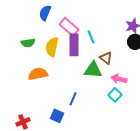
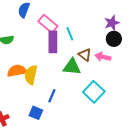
yellow semicircle: (52, 47) -> (31, 75), moved
pink arrow: (119, 79) -> (103, 57), moved
cyan square: (115, 95) -> (94, 92), size x1.5

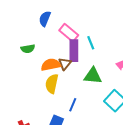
brown triangle: (85, 55) -> (65, 64), moved, turned 32
orange semicircle: (17, 71) -> (51, 65), moved

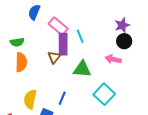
orange semicircle: (51, 65) -> (21, 62), moved, turned 102
yellow semicircle: (52, 84) -> (30, 99), moved

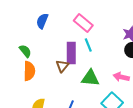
pink rectangle: (58, 26) -> (83, 23), moved
green semicircle: (17, 42) -> (25, 51), turned -120
pink arrow: (113, 59) -> (121, 77), moved

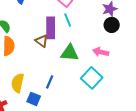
brown triangle: (62, 66) -> (42, 41), turned -32

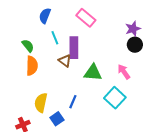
cyan line: (68, 20) -> (55, 38), moved
pink arrow: (101, 52) -> (124, 72), turned 42
blue square: (34, 99) -> (57, 119), turned 32

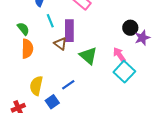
purple star: (133, 29) -> (142, 38), moved
green triangle: (93, 73) -> (88, 56), turned 36
cyan square: (115, 98) -> (124, 72), moved
blue line: (73, 102) -> (68, 85), turned 32

